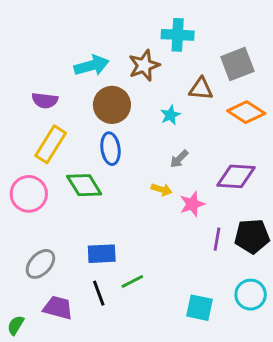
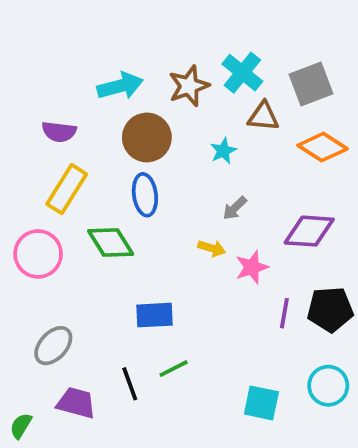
cyan cross: (178, 35) -> (242, 73), moved, turned 36
blue rectangle: (102, 254) -> (155, 315), moved

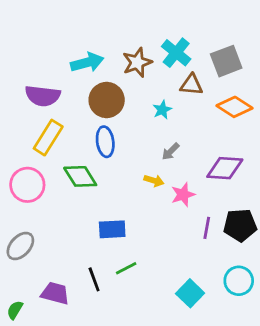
purple semicircle: (59, 132) -> (43, 96), size x1.4
gray ellipse: (53, 346) -> (20, 246), moved
cyan square: (261, 403) -> (190, 293), turned 32

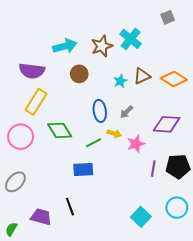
gray square: (226, 61) -> (168, 17), moved, size x0.6
brown triangle: (191, 85) -> (142, 76), moved, turned -30
brown circle: (107, 100) -> (79, 74), size x0.7
blue ellipse: (105, 142) -> (100, 111), moved
green line: (126, 268) -> (94, 143), moved

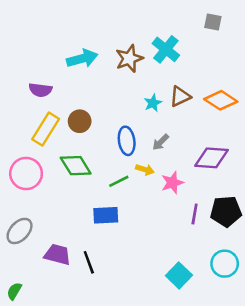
gray square: (168, 17) -> (213, 22), turned 32
purple semicircle: (32, 71) -> (40, 90), size x0.7
brown circle: (79, 74) -> (80, 121), moved
purple trapezoid: (41, 217) -> (57, 254), moved

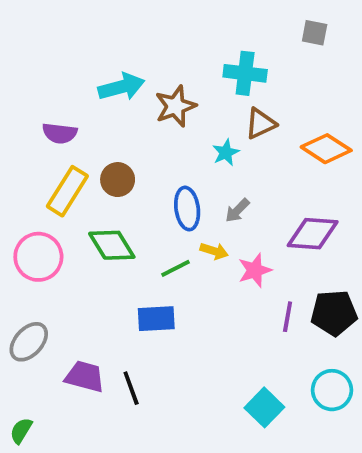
cyan cross: (166, 49) -> (245, 73), turned -32
brown star: (129, 59) -> (176, 106), moved
brown triangle: (180, 96) -> (261, 124), moved

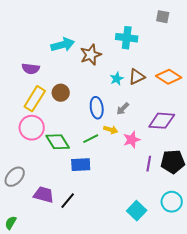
brown triangle: (261, 124) -> (137, 77), moved
green diamond: (112, 245) -> (58, 142), moved
pink circle: (38, 257) -> (32, 128), moved
black line: (131, 388) -> (68, 201), turned 60

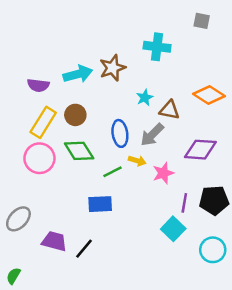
cyan arrow: (63, 45) -> (78, 74), moved
brown triangle: (137, 77) -> (169, 110), moved, turned 36
gray arrow: (123, 109) -> (152, 135), size x1.5
green diamond: (58, 142) -> (79, 151), moved
cyan square: (137, 211) -> (173, 229), moved

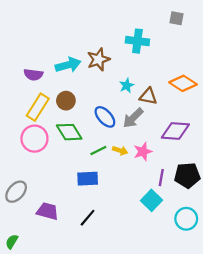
blue ellipse: (120, 133) -> (105, 117), turned -35
yellow arrow: (137, 161) -> (120, 151), moved
black line: (84, 249) -> (88, 218), moved

